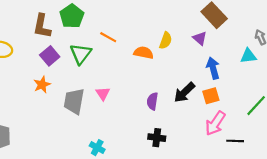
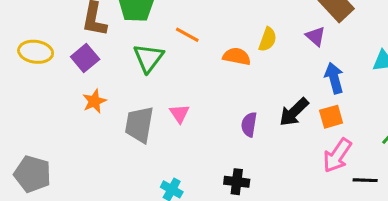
purple square: (50, 56) -> (85, 58), moved
black cross: (157, 138) -> (237, 182), moved

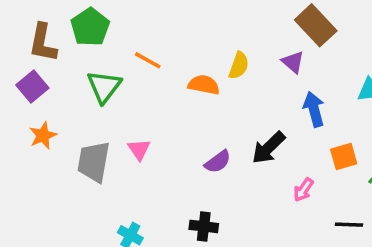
orange square: (331, 117) -> (344, 156), moved
purple semicircle: (249, 124) -> (218, 162), turned -135
pink arrow: (337, 155) -> (303, 190), moved, size x0.6

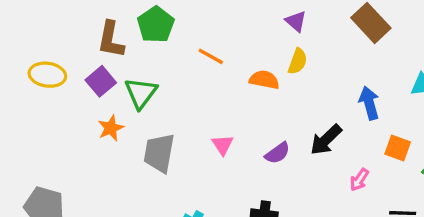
purple triangle: (293, 62) -> (296, 21), moved
green triangle: (104, 87) -> (141, 93), moved
pink triangle: (139, 149) -> (223, 145), moved
orange square: (344, 156) -> (398, 148), turned 36

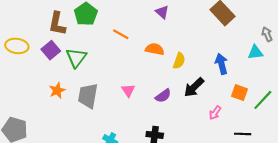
purple triangle: (296, 21) -> (162, 12), moved
yellow semicircle: (298, 61) -> (179, 61), moved
orange star: (111, 128) -> (57, 90), moved

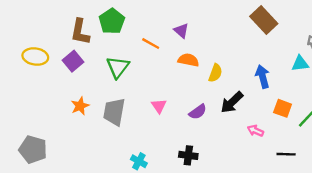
purple triangle: (162, 12) -> (181, 31), moved
green triangle: (76, 58) -> (118, 67), moved
pink arrow: (215, 113) -> (255, 131), turned 80

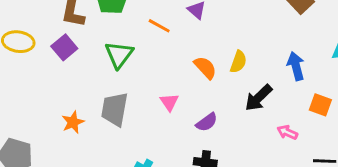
orange semicircle: (188, 60) -> (205, 68), moved, turned 36
orange star: (80, 106) -> (73, 122), moved
purple semicircle: (198, 112) -> (207, 122), moved

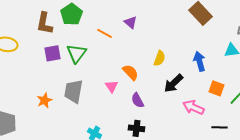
purple square: (64, 47) -> (53, 53), moved, turned 30
orange semicircle: (205, 68) -> (131, 72), moved
purple semicircle: (207, 122) -> (138, 100), turned 98
pink arrow: (287, 132) -> (194, 107), size x1.5

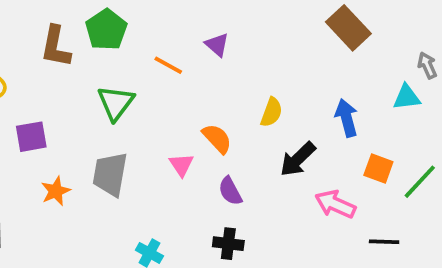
purple square: (53, 53) -> (31, 137), moved

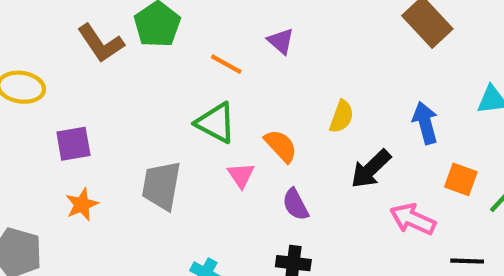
brown L-shape: (56, 47) -> (101, 43), turned -45
green triangle: (116, 103) -> (216, 123), moved, turned -39
orange star: (56, 191) -> (82, 204), moved

